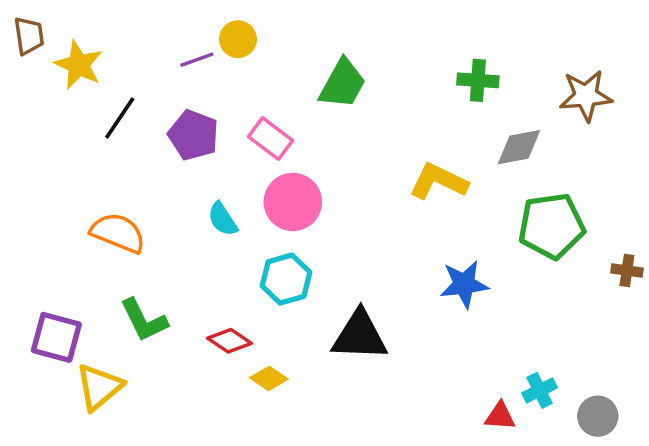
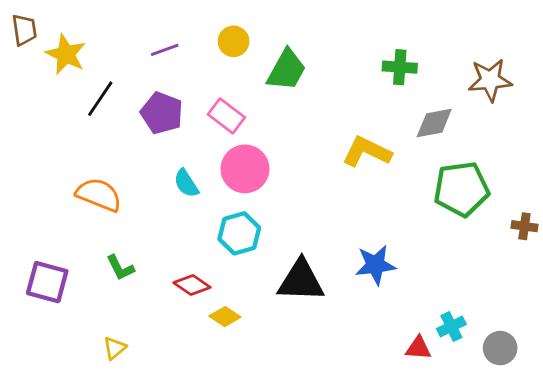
yellow circle: (238, 39) -> (234, 41), moved
blue star: (464, 284) -> (375, 265), moved
green L-shape: (144, 320) -> (120, 268), size x0.7
yellow triangle: (99, 387) -> (115, 348), moved, size x0.6

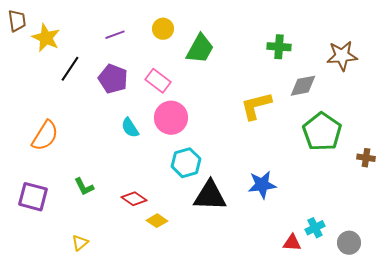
yellow L-shape: (367, 152) -> (256, 106), turned -40
green pentagon: (461, 189) -> (322, 132), turned -30
orange semicircle: (99, 195) -> (45, 136), moved, turned 100
cyan hexagon: (239, 233) -> (186, 163), moved

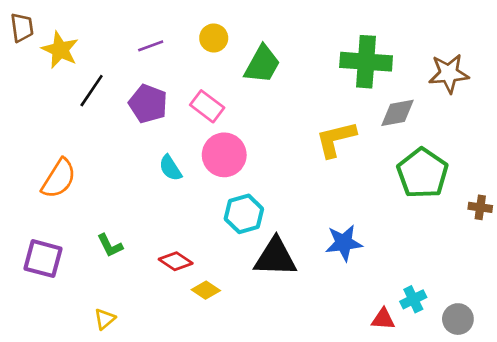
green cross: (279, 47) -> (366, 62), size x1.6

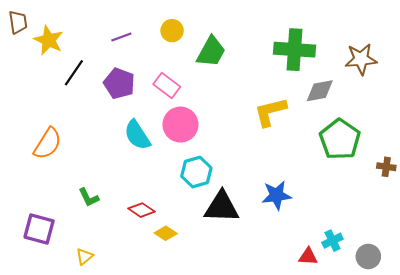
cyan semicircle: (170, 168) -> (137, 135), size x1.4
purple square: (43, 259) -> (39, 229), moved

